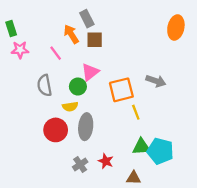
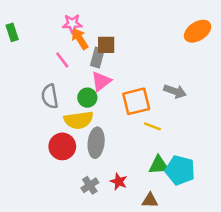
gray rectangle: (87, 19) -> (97, 57), moved, turned 42
orange ellipse: (176, 27) -> (198, 31), turned 45
pink star: (20, 50) -> (72, 24), moved
yellow semicircle: (70, 107) -> (79, 120), size x1.6
yellow line: (136, 112) -> (152, 126), turned -48

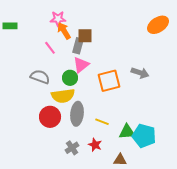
green rectangle: (12, 32) -> (10, 26), turned -72
gray semicircle: (50, 96) -> (40, 77), turned 120
yellow line: (152, 126) -> (102, 122), moved

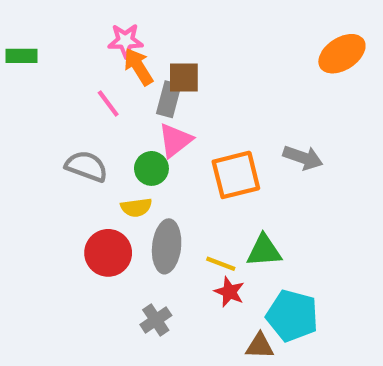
yellow semicircle: (63, 96) -> (136, 207), size x0.6
green triangle: (127, 132) -> (264, 251), moved
cyan pentagon: (144, 136) -> (292, 316), moved
red star: (95, 145) -> (229, 292), moved

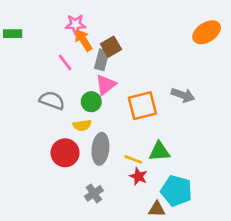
brown square: (184, 78) -> (111, 47), turned -30

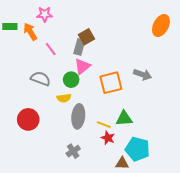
pink star: (76, 24) -> (45, 14), moved
orange ellipse: (207, 32) -> (161, 26), turned -30
orange arrow: (83, 40) -> (30, 32), moved
red circle: (65, 153) -> (28, 119), moved

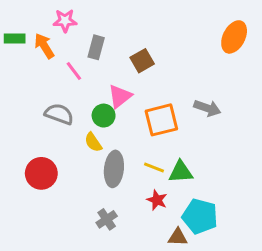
brown square: (86, 37) -> (142, 61), moved
gray rectangle: (79, 47) -> (96, 47), moved
yellow semicircle: (64, 98) -> (93, 142), turned 64
yellow line: (104, 125) -> (154, 167), moved

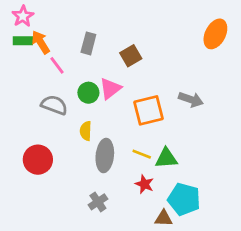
pink star: (65, 21) -> (23, 16), moved, turned -30
green rectangle: (15, 38) -> (23, 41), moved
pink line: (74, 71) -> (57, 65), moved
green circle: (104, 116) -> (88, 93), moved
yellow semicircle: (93, 142) -> (86, 131), turned 36

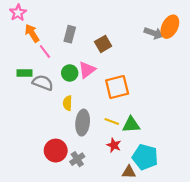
green rectangle: (23, 41) -> (24, 73), moved
gray arrow: (191, 99) -> (154, 33), moved
red circle: (38, 160) -> (56, 151), moved

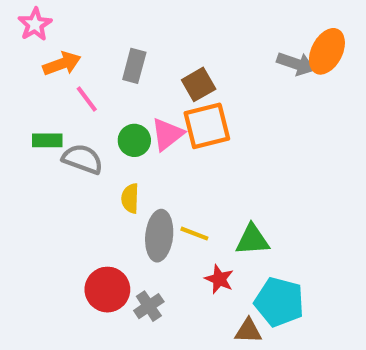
orange arrow: (32, 33) -> (62, 64), turned 102
orange square: (117, 87) -> (207, 126), moved
yellow line: (112, 121) -> (194, 234), moved

